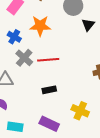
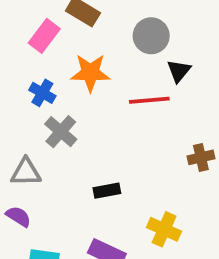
red line: (48, 60) -> (149, 100), moved

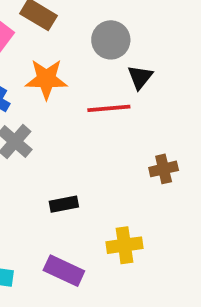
yellow cross: (164, 229) -> (124, 245), turned -32

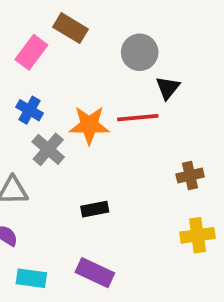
orange star: (46, 79) -> (89, 125), moved
yellow cross: (124, 245) -> (198, 235), moved

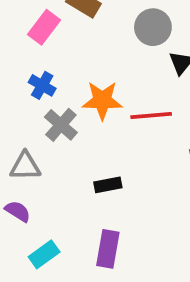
red line: (138, 118) -> (151, 115), moved
purple rectangle: (95, 273) -> (108, 249), turned 75
cyan rectangle: (31, 278) -> (44, 254), turned -44

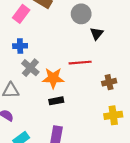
blue cross: (42, 85) -> (20, 46), turned -32
orange star: (102, 100) -> (53, 78), moved

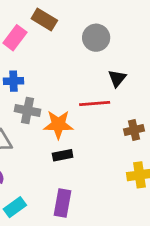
black triangle: (97, 34) -> (117, 78), moved
gray cross: (30, 68) -> (28, 110), turned -30

